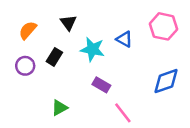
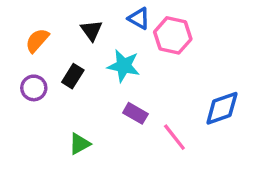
pink hexagon: (164, 26) -> (173, 35), moved
blue triangle: (124, 39) -> (139, 18), moved
pink line: (123, 113) -> (174, 137), moved

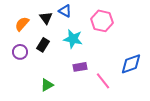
blue triangle: (139, 18) -> (65, 11), moved
black triangle: (91, 30) -> (46, 18), moved
purple rectangle: (135, 113) -> (80, 67), turned -40

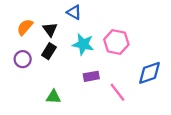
black triangle: (46, 18) -> (50, 29), moved
pink hexagon: (102, 21) -> (116, 42), moved
green triangle: (47, 85) -> (53, 97), turned 32

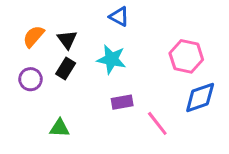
blue triangle: (74, 12) -> (119, 17), moved
pink hexagon: (116, 42) -> (186, 56), moved
green triangle: (53, 97) -> (60, 128), moved

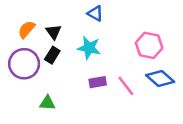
purple circle: (30, 79) -> (24, 64), size x1.6
blue diamond: (200, 98) -> (160, 78), turned 60
pink line: (157, 123) -> (126, 86), moved

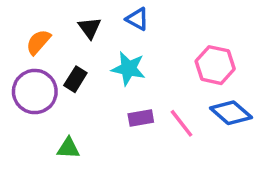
black triangle: (53, 32) -> (90, 28), moved

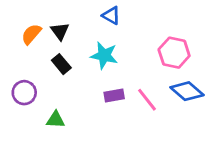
black triangle: (90, 28) -> (60, 31), moved
black rectangle: (75, 79) -> (61, 64), turned -72
purple circle: (35, 92) -> (24, 93), moved, size x0.7

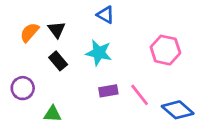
blue diamond: (187, 91) -> (178, 110), moved

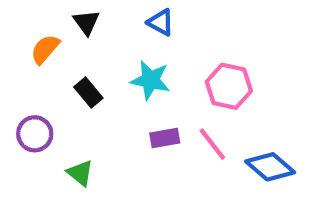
black triangle: (57, 30) -> (86, 22), moved
pink hexagon: (165, 50) -> (229, 86), moved
green triangle: (53, 114) -> (80, 173), turned 36

